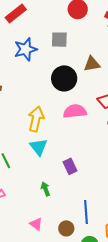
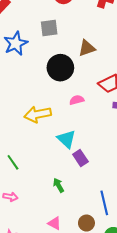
pink semicircle: (75, 111) -> (77, 100), size x0.6
yellow arrow: (36, 119) -> (38, 114), turned -105
cyan triangle: (39, 147) -> (66, 139), moved

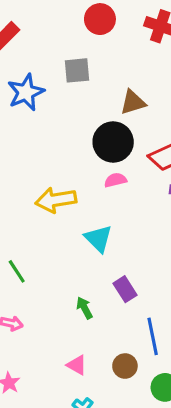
black circle: (60, 68) -> (113, 142), moved
purple rectangle: (80, 158) -> (125, 289), moved

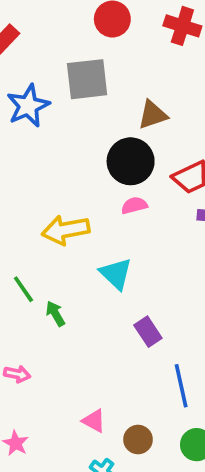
gray square: (77, 70) -> (87, 79), size x1.4
green line: (17, 271) -> (23, 289), moved
green arrow: (84, 308) -> (55, 314), moved
brown circle: (125, 366) -> (138, 440), moved

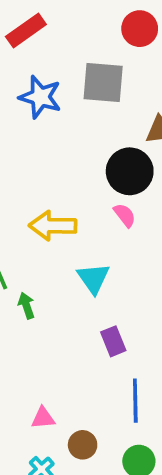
blue star: (28, 106) -> (40, 97), turned 30
pink semicircle: (134, 205) -> (125, 215), turned 55
pink triangle: (94, 421) -> (43, 418), turned -45

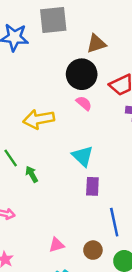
cyan triangle: (93, 278) -> (83, 156), moved
purple rectangle: (113, 341) -> (92, 186), turned 36
brown circle: (83, 445) -> (93, 250), moved

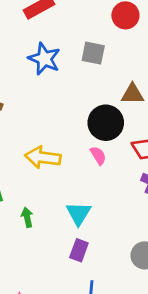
gray square: (53, 20) -> (93, 53), size x0.7
green arrow: (32, 174) -> (27, 217), moved

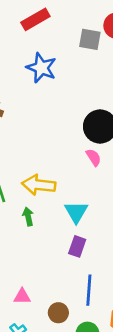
gray square: (93, 53) -> (90, 39), moved
yellow arrow: (43, 157) -> (39, 185), moved

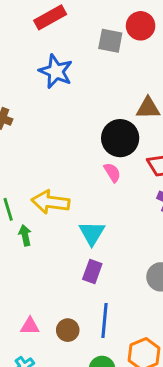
green arrow: (28, 217) -> (25, 235), moved
brown circle: (58, 313) -> (68, 330), moved

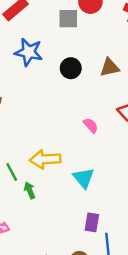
black circle: (120, 138) -> (71, 68), moved, size x0.7
purple rectangle: (92, 272) -> (92, 222), moved

